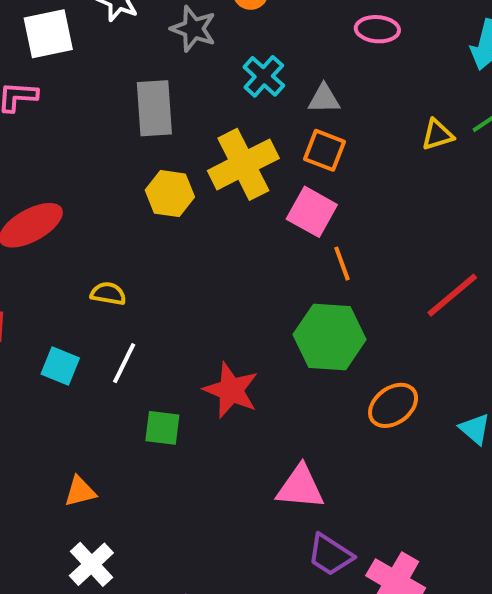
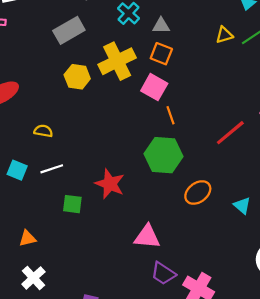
gray rectangle: (154, 108) -> (69, 30), turned 64
yellow triangle: (438, 135) -> (224, 35), moved
white line: (124, 363) -> (52, 169), turned 45

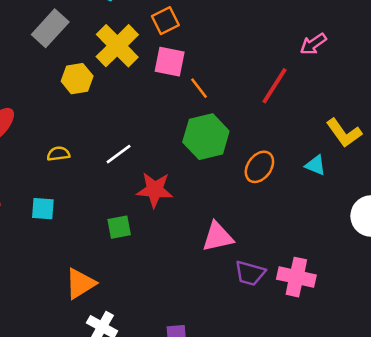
orange square: (161, 54) -> (165, 21), turned -30
white line: (52, 169) -> (119, 154), moved
orange triangle: (27, 238) -> (80, 283), size x1.5

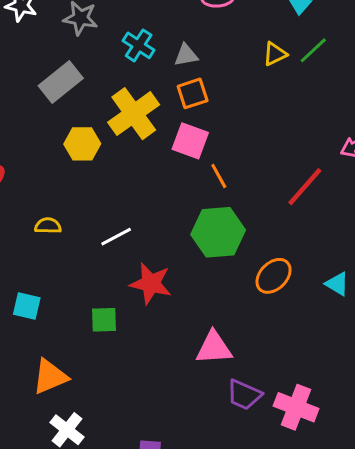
cyan square: (43, 209) -> (27, 306), moved

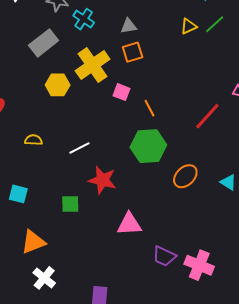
cyan cross: (139, 45) -> (84, 19), moved
pink square: (190, 141) -> (121, 92), moved, size x0.7
pink triangle: (214, 348) -> (129, 224), moved

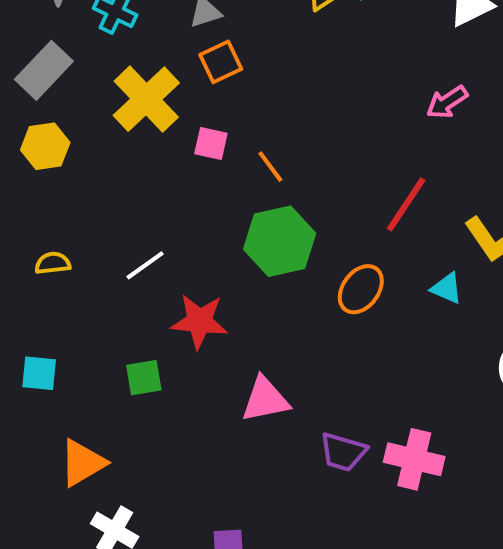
yellow hexagon: (58, 85) -> (45, 146), moved
red line: (207, 116) -> (406, 204), moved

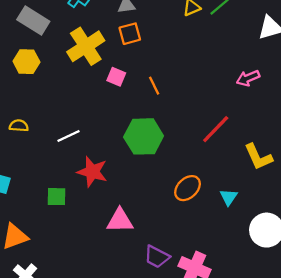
gray rectangle: (44, 70) -> (33, 20), turned 68
orange line: (270, 167) -> (154, 86), moved
cyan triangle: (447, 288) -> (229, 197), moved, turned 30
orange ellipse: (361, 289) -> (188, 188), moved

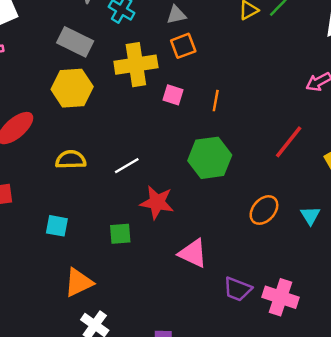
yellow cross: (86, 46) -> (136, 65), turned 30
yellow hexagon: (26, 62) -> (72, 88), size x1.4
orange line: (154, 86) -> (216, 101), turned 42
yellow semicircle: (19, 126) -> (71, 160), size x1.4
pink triangle: (120, 221) -> (193, 253), turned 32

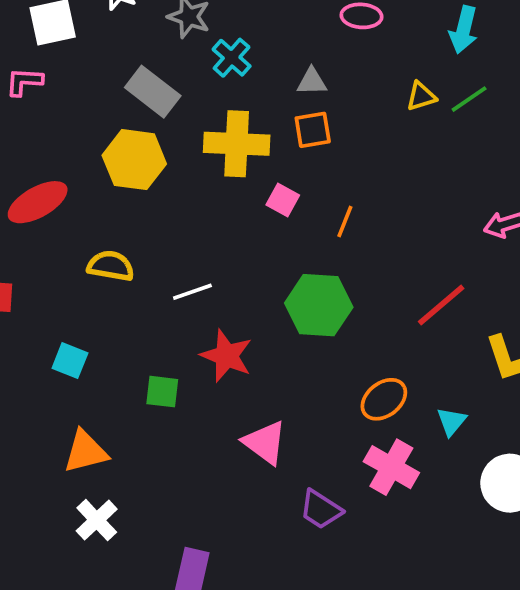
pink cross: (280, 297) -> (391, 467), moved

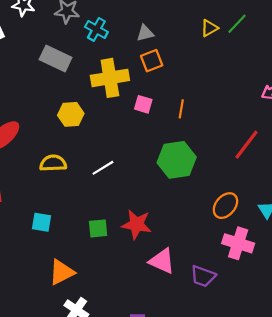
yellow hexagon: (134, 160) -> (71, 114), moved, size x0.7
red star: (226, 356) -> (137, 224), moved
pink triangle: (265, 443) -> (162, 261), moved

